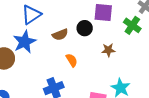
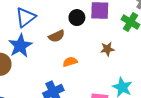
black circle: (85, 28) -> (77, 18), moved
orange semicircle: (72, 60) -> (70, 62), turned -72

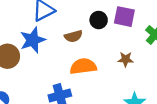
orange semicircle: (70, 62) -> (83, 66), size x1.6

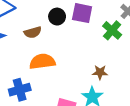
brown star: (126, 59) -> (100, 72), moved

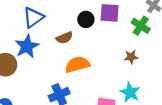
brown star: (100, 72) -> (131, 57), moved

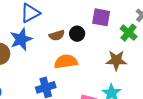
black circle: (86, 19) -> (77, 34), moved
brown star: (131, 57) -> (116, 60), size x1.5

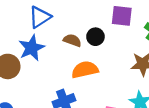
brown semicircle: (57, 35) -> (72, 40), turned -140

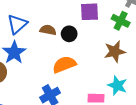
brown semicircle: (72, 40) -> (48, 30), moved

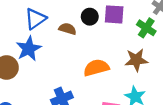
black circle: (69, 34) -> (90, 17), moved
orange semicircle: (64, 64) -> (96, 68), moved

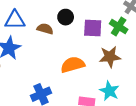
purple square: (114, 14) -> (93, 28), moved
blue triangle: (35, 19) -> (15, 20), turned 35

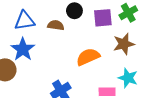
green cross: (119, 26) -> (128, 13), turned 36

